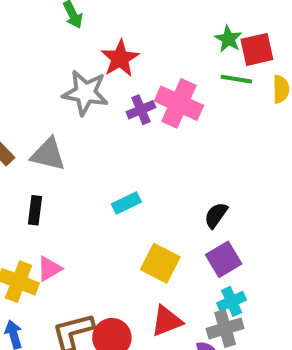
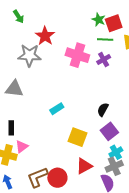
purple cross: (141, 110) -> (104, 60), moved
black rectangle: (35, 210) -> (11, 128), moved

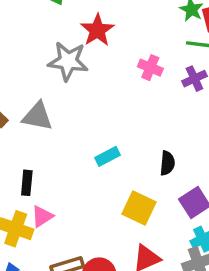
pink cross: (77, 55) -> (150, 68), size x0.6
black semicircle: (103, 110) -> (167, 163), moved, turned 152

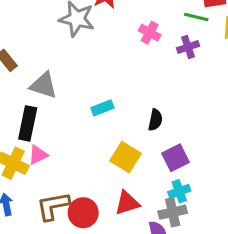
gray triangle: (37, 116) -> (44, 85), moved
black rectangle: (27, 183) -> (28, 123), size x1.5

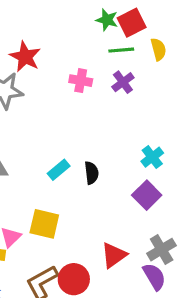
black semicircle: (155, 120) -> (92, 173), moved
yellow square: (125, 157) -> (44, 224), moved
cyan cross: (179, 191) -> (152, 157), moved

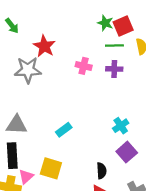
purple cross: (123, 82) -> (114, 69), turned 35
cyan cross: (152, 157) -> (121, 126), moved
black semicircle: (92, 173) -> (101, 171), moved

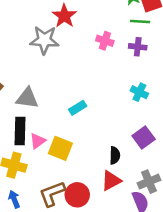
cyan cross: (121, 126) -> (139, 92), moved, turned -35
pink triangle: (26, 177) -> (38, 141), moved

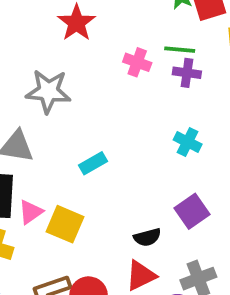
green line: (140, 22) -> (180, 50), moved
gray star: (44, 40) -> (48, 91), moved
black semicircle: (115, 155) -> (147, 237), turned 72

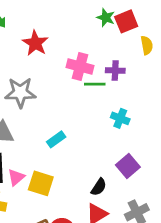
green line: (180, 50) -> (95, 84), moved
pink cross: (137, 62) -> (80, 66), size x1.4
black semicircle: (147, 237) -> (99, 187), turned -36

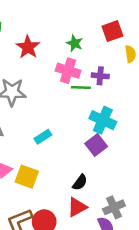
green star: (106, 18) -> (75, 43), moved
cyan cross: (120, 118) -> (103, 120), size x1.5
purple square: (128, 166) -> (96, 145), moved

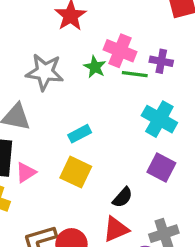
green star: (75, 43) -> (95, 67), moved
purple square: (96, 145) -> (161, 168), moved, turned -30
yellow square: (27, 177) -> (76, 172), moved

